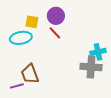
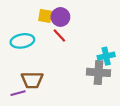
yellow square: (32, 22) -> (45, 16), moved
brown trapezoid: (30, 74) -> (32, 80), turned -70

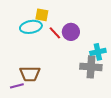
purple circle: (60, 17) -> (71, 32), moved
cyan ellipse: (22, 41) -> (31, 27), moved

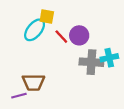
cyan ellipse: (31, 27) -> (35, 30), turned -40
gray cross: (91, 67) -> (91, 62), moved

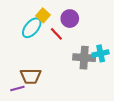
yellow square: (47, 16) -> (43, 15), turned 32
purple circle: (79, 35) -> (70, 19), moved

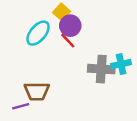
yellow square: (43, 15) -> (62, 12), moved
purple circle: (70, 19) -> (70, 26), moved

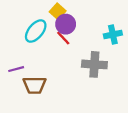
cyan cross: (121, 64) -> (113, 34), moved
purple line: (21, 106) -> (16, 69), moved

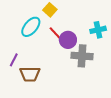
purple circle: (66, 24) -> (68, 40), moved
purple line: (16, 69) -> (14, 60), turned -48

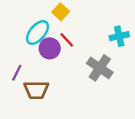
purple circle: (68, 40) -> (50, 48), moved
gray cross: (82, 56) -> (100, 68), turned 30

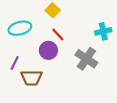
cyan ellipse: (38, 33) -> (20, 28), moved, turned 35
purple circle: (50, 48) -> (48, 50), moved

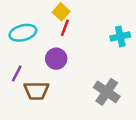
red line: (58, 35) -> (65, 28), moved, turned 64
gray cross: (86, 59) -> (107, 92), moved

